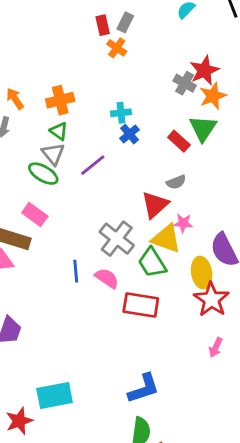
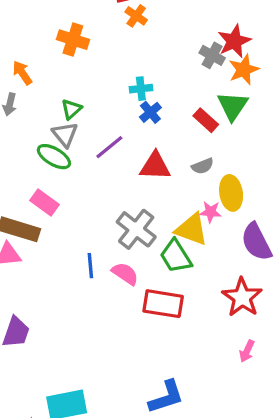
orange cross: (60, 100) -> (73, 40), moved, turned 32
green triangle: (59, 131) -> (71, 109), turned 42
red triangle: (155, 205) -> (155, 166), moved, turned 44
yellow ellipse: (202, 273) -> (231, 193), moved

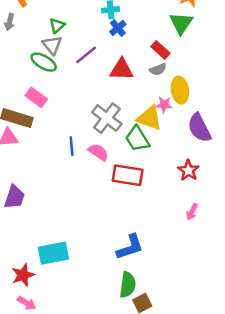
red rectangle: (206, 120) -> (160, 50), moved
red star: (242, 297) -> (188, 170), size x0.7

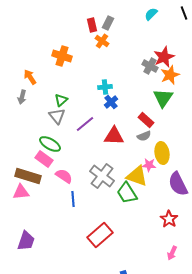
green ellipse: (44, 62) -> (50, 144), moved
pink semicircle: (98, 152) -> (64, 176), moved
red rectangle: (128, 175) -> (100, 235), moved, turned -50

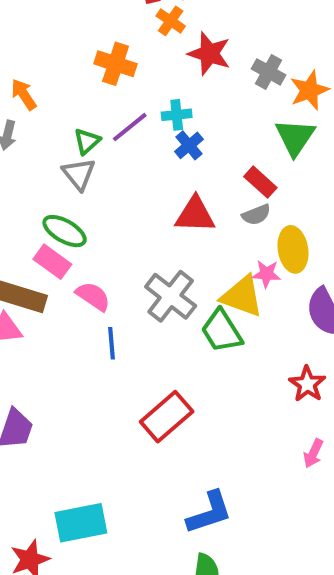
orange cross: (62, 56) -> (116, 64), moved
red star: (164, 57) -> (209, 54), moved, turned -30
purple line: (85, 124) -> (130, 127), moved

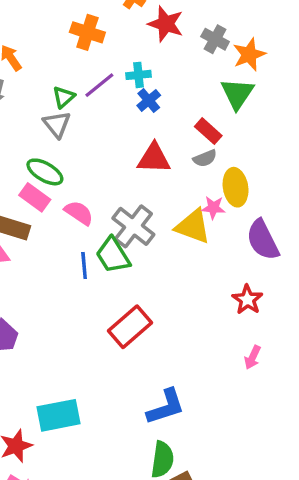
pink semicircle: (93, 296) -> (79, 213), moved
green trapezoid: (222, 331) -> (113, 255), moved

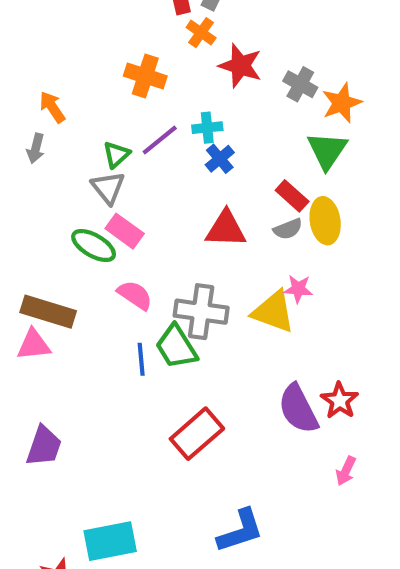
yellow ellipse: (236, 187) -> (325, 221), moved
pink rectangle: (35, 197) -> (125, 231), moved
gray cross: (133, 226) -> (201, 312), turned -30
purple semicircle: (263, 240) -> (298, 409), moved

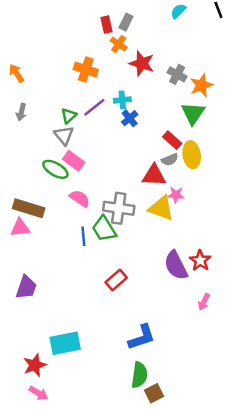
orange arrow: (52, 107) -> (16, 73), moved
red triangle: (226, 229) -> (154, 175), moved
red rectangle: (197, 434) -> (116, 280), size x0.7

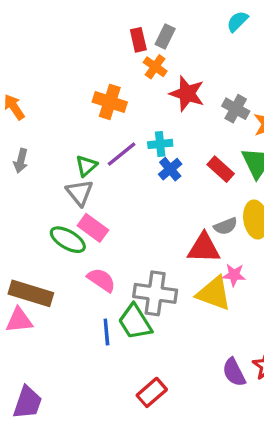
red rectangle: (172, 140) -> (221, 169), moved
purple semicircle: (176, 265) -> (234, 372), size x0.7

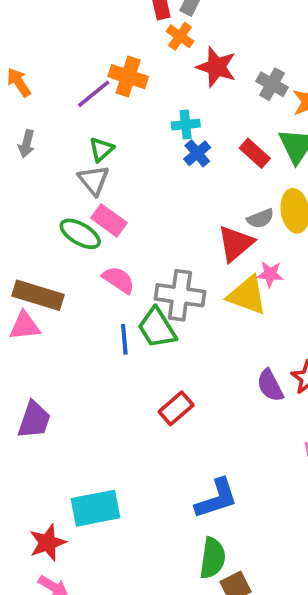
purple line: (122, 154) -> (94, 94), moved
red triangle: (204, 248) -> (236, 243), turned -42

